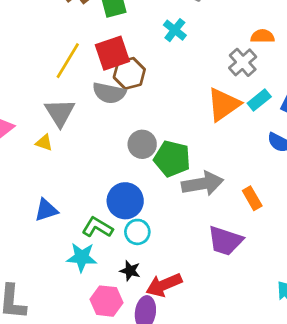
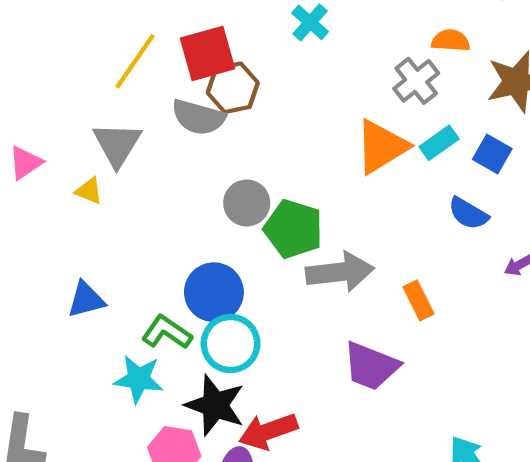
cyan circle: (137, 232) -> (231, 344), size x1.4
black star: (130, 271) -> (215, 405), size x1.8

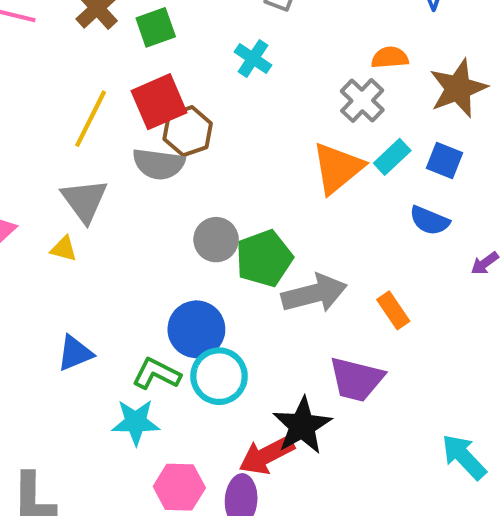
green pentagon: (293, 229) -> (264, 258), turned -30
black star: (215, 405) -> (302, 426), moved, turned 30

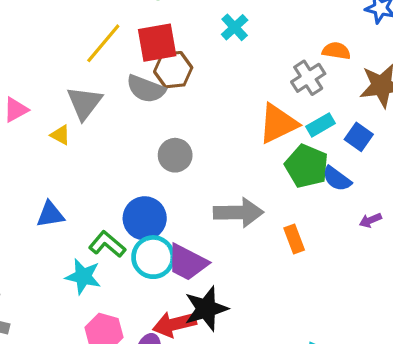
green pentagon: (264, 258) -> (307, 166), moved, turned 30
purple trapezoid: (356, 379) -> (187, 262), moved

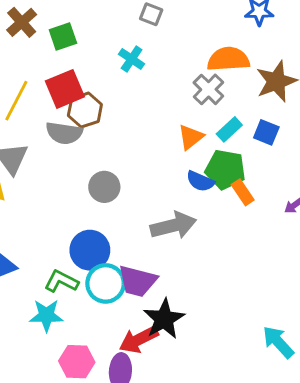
orange semicircle: (336, 51) -> (228, 59), size x1.6
orange triangle: (278, 124) -> (191, 137), size x0.7
blue semicircle: (337, 179) -> (200, 181), moved
orange rectangle: (294, 239) -> (243, 192), moved

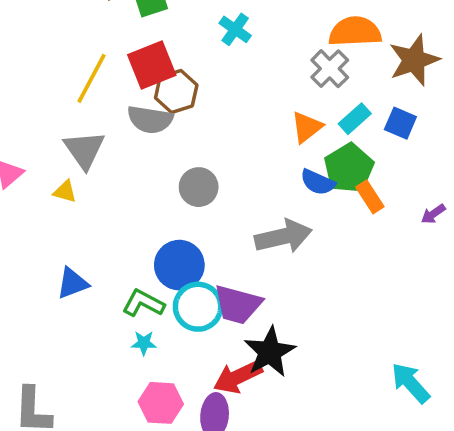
green pentagon: (225, 170) -> (349, 168), turned 30
cyan star: (46, 315) -> (144, 343), moved, size x0.6

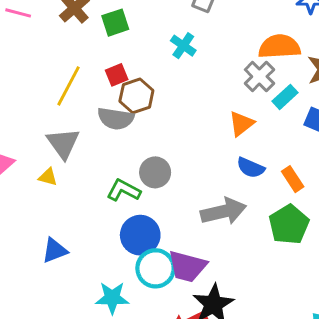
red square: (152, 65) -> (117, 75), size x0.6
cyan rectangle: (355, 119) -> (285, 97), moved
green pentagon: (349, 168) -> (289, 225), moved
green L-shape: (143, 303) -> (124, 190), moved
cyan star: (144, 343) -> (112, 298), size x1.6

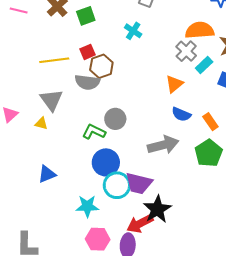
yellow line: (68, 86) -> (54, 60), turned 56

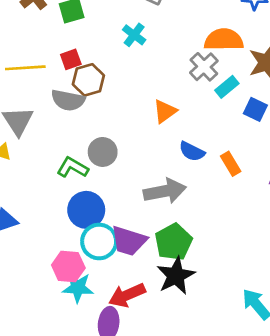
orange triangle: (174, 84) -> (165, 111), moved
green pentagon: (208, 153) -> (174, 242), moved
cyan star: (87, 206) -> (78, 288), moved
black star: (157, 209) -> (176, 276), moved
pink hexagon: (98, 239) -> (68, 267), moved

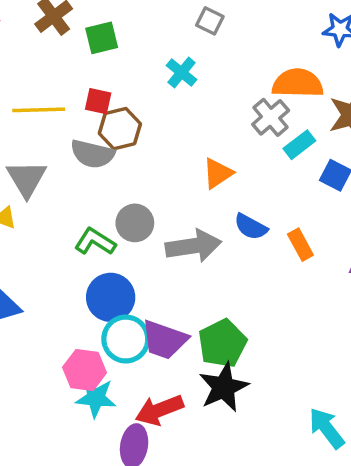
red square: (71, 59) -> (98, 101), turned 30
gray arrow: (165, 191) -> (193, 246), moved

